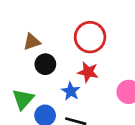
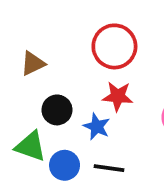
black circle: (45, 64) -> (57, 110), moved
green triangle: (23, 99) -> (31, 146), turned -45

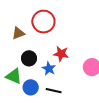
red circle: (114, 46) -> (43, 22), moved

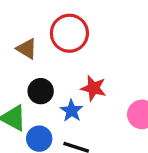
brown triangle: (18, 33) -> (27, 49), turned 48

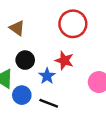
red circle: (69, 33) -> (73, 24), moved

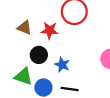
red star: (64, 60) -> (50, 30), moved

